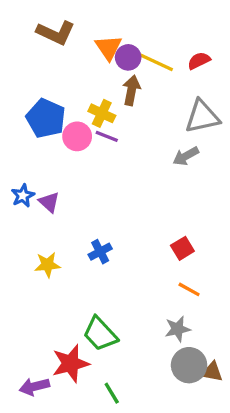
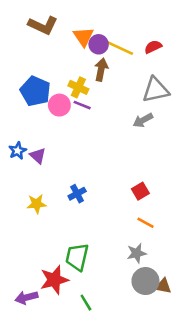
green trapezoid: (100, 334) -> (77, 257), turned 56

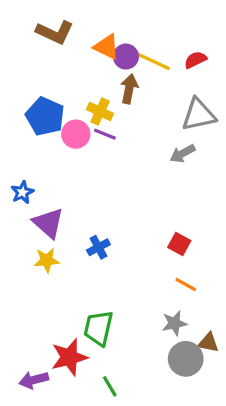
orange triangle: (83, 37) -> (107, 47), turned -30
purple triangle: (38, 156) -> (48, 223), moved, size x1.5
red square: (140, 191) -> (179, 244), turned -30
brown triangle: (163, 286) -> (208, 343), moved

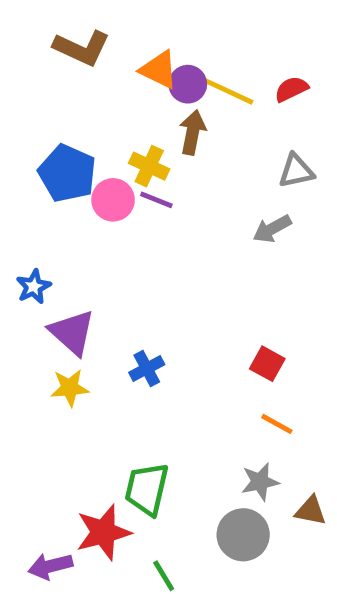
gray triangle: (199, 115) -> (296, 171), size x0.7
gray circle: (186, 359) -> (243, 535), moved

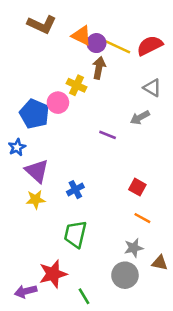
red semicircle: (291, 89) -> (150, 46), size x1.5
gray triangle: (296, 171) -> (152, 88), turned 42
blue pentagon: (67, 173) -> (34, 114), moved
purple line: (156, 200) -> (108, 135), moved
green trapezoid: (147, 489) -> (75, 234), moved

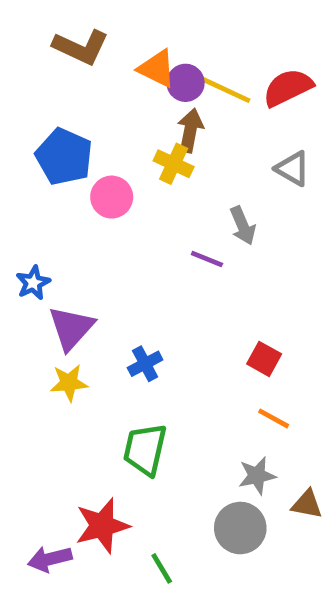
yellow cross: (77, 85) -> (174, 164), moved
blue pentagon: (34, 114) -> (64, 157), moved
gray arrow: (140, 118) -> (243, 226), moved, turned -84
purple triangle: (37, 171) -> (71, 328), turned 30

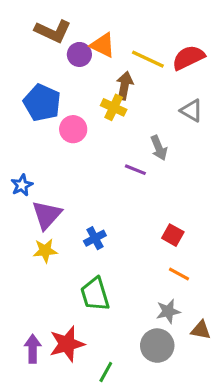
purple circle: (185, 83) -> (79, 54), moved
green trapezoid: (145, 449) -> (95, 294), turned -30
purple arrow: (50, 559) -> (33, 349), moved, turned 104
green line: (162, 568) -> (106, 372), turned 60

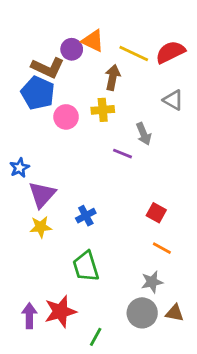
brown L-shape: (53, 31) -> (48, 68), moved
yellow cross: (114, 107) -> (103, 110), moved, turned -30
brown triangle: (201, 330) -> (175, 313), moved

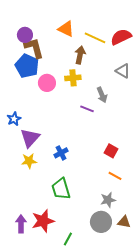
purple circle: (72, 49) -> (25, 35), moved
brown L-shape: (48, 68) -> (34, 48), turned -130

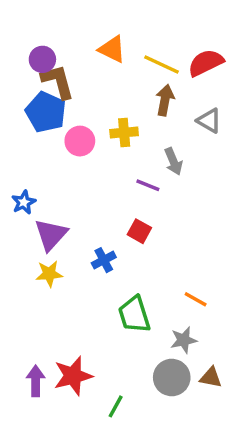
brown arrow: (80, 55) -> (165, 100), moved
red square: (111, 151) -> (139, 231), moved
green trapezoid: (61, 189) -> (134, 315), moved

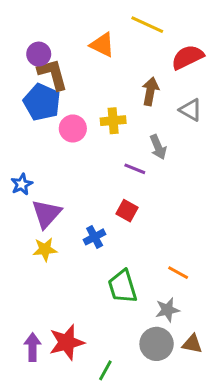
yellow line: (161, 64) -> (147, 25), moved

